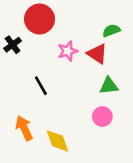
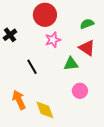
red circle: (39, 19) -> (45, 15), moved
red triangle: (97, 54) -> (87, 48), moved
green triangle: (109, 86) -> (71, 64), moved

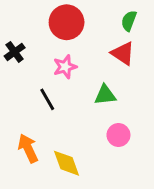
green semicircle: (87, 24) -> (129, 21), moved, turned -48
pink star: (53, 40) -> (65, 67), moved
red triangle: (87, 48) -> (123, 53), moved

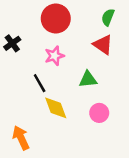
orange arrow: (28, 148) -> (21, 138), moved
yellow diamond: (67, 163) -> (56, 108), moved

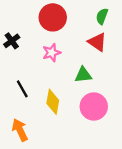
black line: (40, 83) -> (22, 89), moved
yellow diamond: (56, 108) -> (53, 102), turned 30
pink circle: (99, 113) -> (94, 106), size x1.5

